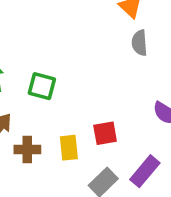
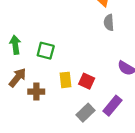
red square: (105, 133) -> (87, 81), turned 35
yellow rectangle: (69, 148) -> (66, 80), moved

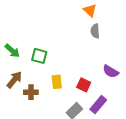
green arrow: (15, 45) -> (12, 51), turned 140
red square: (87, 81) -> (84, 85), moved

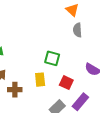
green square: (39, 56) -> (52, 58), moved

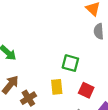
brown cross: (15, 90) -> (28, 98), turned -32

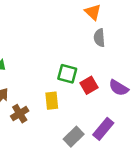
red square: (86, 90) -> (89, 85), moved, turned 35

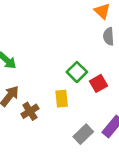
green square: (67, 74) -> (77, 72), turned 30

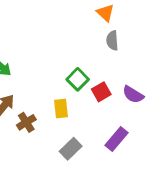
gray rectangle: (83, 134) -> (71, 149), moved

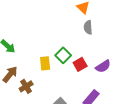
purple semicircle: (133, 95) -> (103, 66), turned -63
yellow rectangle: (61, 108) -> (45, 63), moved

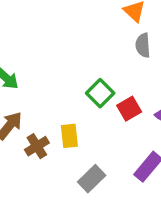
yellow rectangle: (45, 63) -> (69, 136), moved

